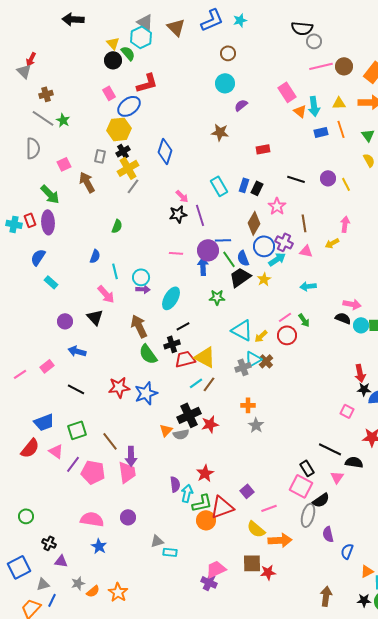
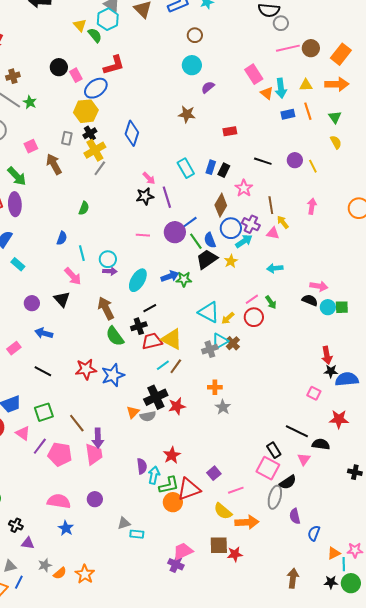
black circle: (113, 60) -> (59, 67), moved
blue line: (223, 240) -> (190, 222), turned -35
yellow arrow: (332, 243) -> (283, 222), moved, turned 80
blue arrow: (203, 266) -> (170, 276), moved, turned 72

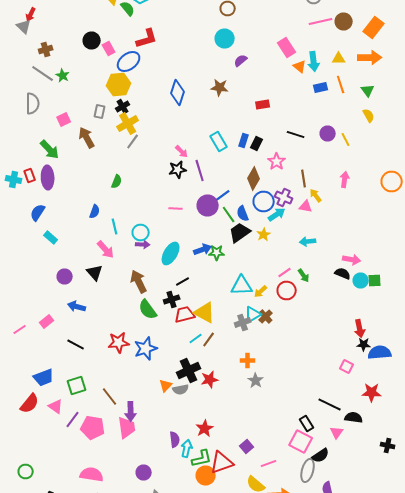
blue diamond: (132, 133) -> (178, 92), moved
cyan triangle: (209, 312) -> (242, 286), turned -30
purple circle: (95, 499) -> (144, 472), moved

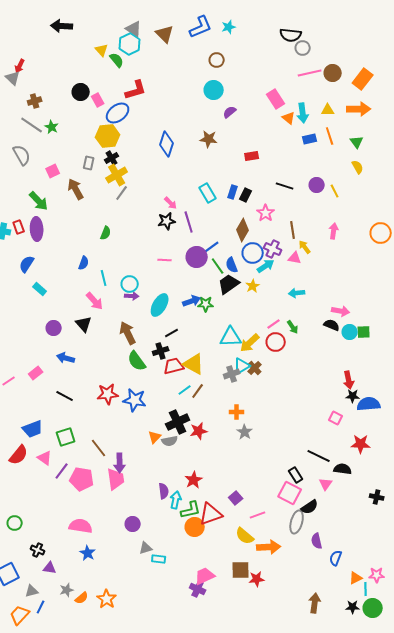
gray semicircle: (33, 104) -> (22, 155), turned -30
yellow arrow: (261, 292) -> (250, 343), size x1.5
blue star: (146, 348) -> (135, 400), turned 30

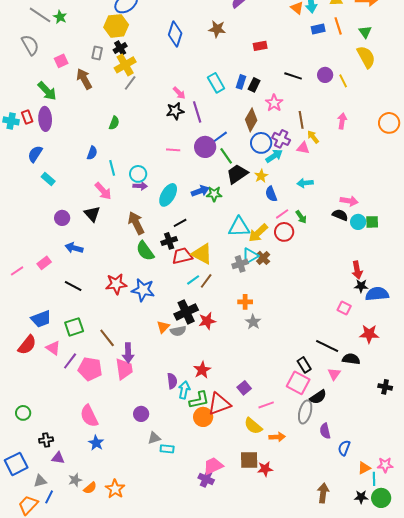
yellow semicircle: (358, 167) -> (366, 57), size x1.6
blue semicircle: (232, 265) -> (271, 194), moved
pink semicircle: (81, 526) -> (89, 416), turned -125
orange arrow: (269, 547) -> (277, 437), size x0.7
black cross: (38, 550) -> (46, 440), turned -32

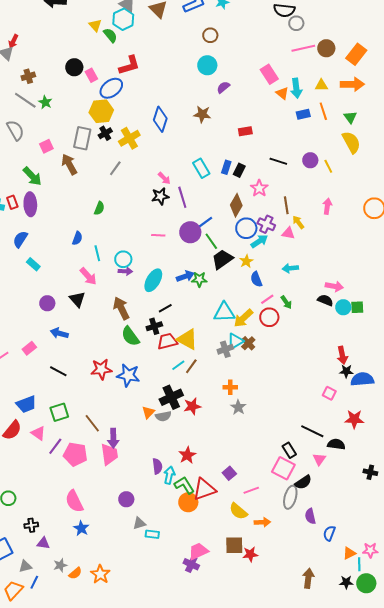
gray rectangle: (97, 53) -> (82, 138), size x1.6
yellow cross: (125, 65) -> (129, 138), moved
green L-shape: (199, 400) -> (184, 485), turned -110

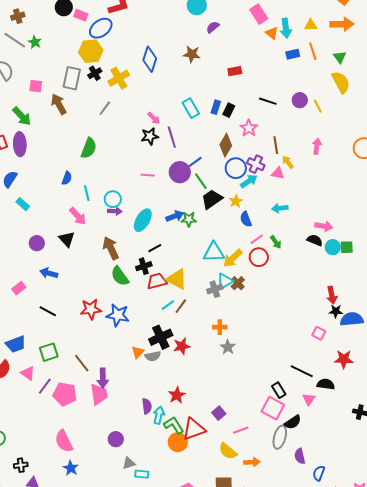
pink rectangle: (91, 75) -> (81, 15), turned -40
pink square: (46, 146) -> (36, 86), turned 32
green semicircle: (99, 208) -> (89, 148), size x1.5

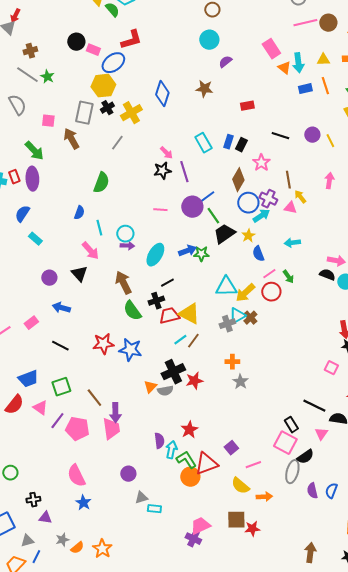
blue semicircle: (319, 473) -> (331, 491), moved

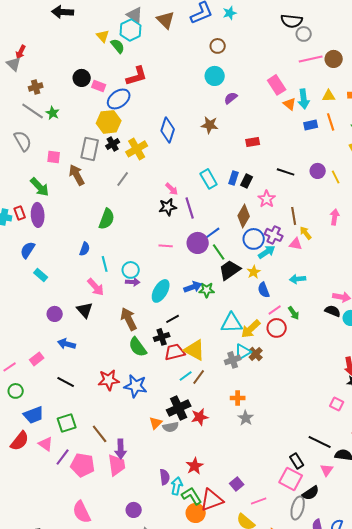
green circle: (10, 473) -> (16, 391), moved

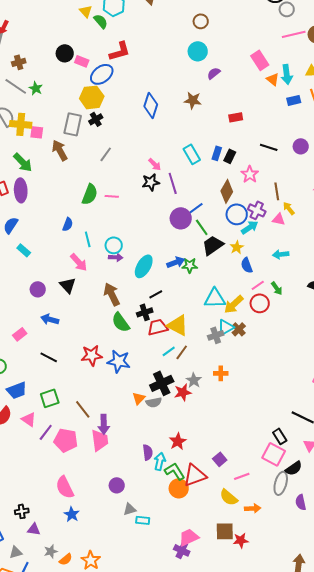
yellow cross: (137, 149) -> (21, 124), moved, turned 35
pink line: (166, 246) -> (112, 196), moved
gray star: (246, 418) -> (194, 380), moved

